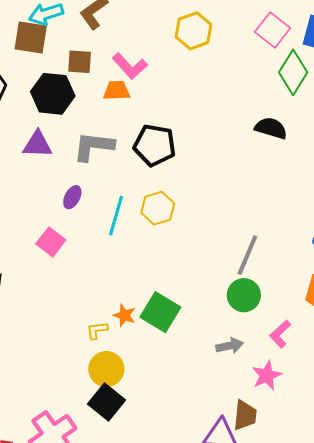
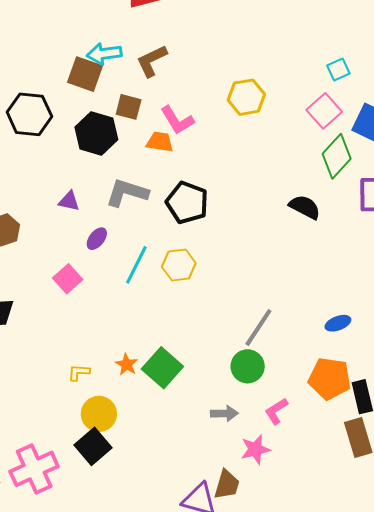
purple triangle: (37, 144) -> (69, 201), moved, size x0.7
yellow L-shape: (97, 330) -> (79, 372), moved

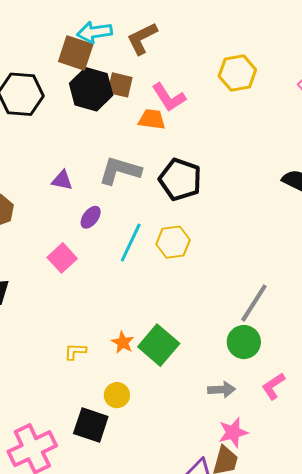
black hexagon: (96, 133) -> (91, 89), moved
yellow circle: (99, 414) -> (117, 395), moved, size x0.7
black square: (93, 446) -> (91, 425), turned -30
pink star: (255, 449) -> (233, 432), moved

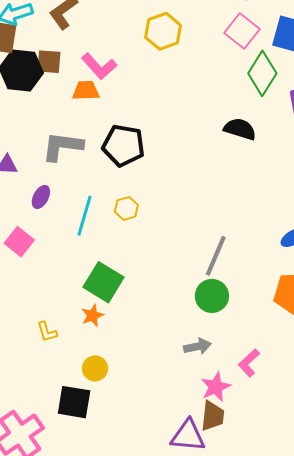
yellow hexagon: (173, 242) -> (126, 208), size x0.7
orange star: (123, 342) -> (92, 315), turned 30
green square: (159, 345) -> (103, 282), moved
yellow L-shape: (75, 351) -> (47, 332), turned -100
pink L-shape: (273, 386) -> (249, 363), moved

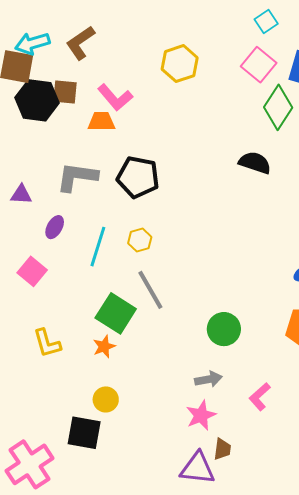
gray line: (216, 256) -> (150, 290), moved, turned -54
yellow L-shape: (47, 332) -> (47, 343), moved, size x1.4
pink star: (216, 387) -> (201, 415), moved
brown trapezoid: (212, 416) -> (222, 449), size x0.7

